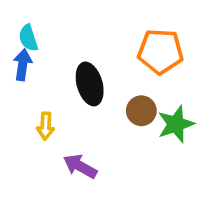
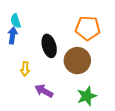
brown circle: (141, 111) -> (77, 61), size x1.6
green star: (176, 124) -> (87, 96), moved

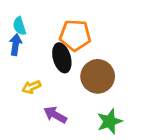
orange pentagon: (88, 28) -> (75, 35), moved
yellow arrow: (25, 69) -> (31, 87), turned 64

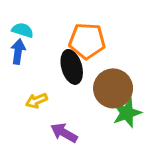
cyan semicircle: (19, 26) -> (23, 30), turned 126
green star: (110, 121) -> (127, 113), moved

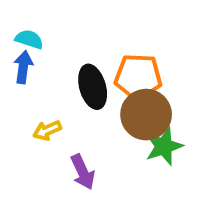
orange pentagon: (87, 41) -> (138, 77), moved
purple arrow: (64, 133) -> (83, 172), turned -144

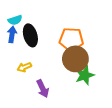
cyan semicircle: (29, 39) -> (15, 20), turned 144
black ellipse: (93, 87) -> (30, 35), moved

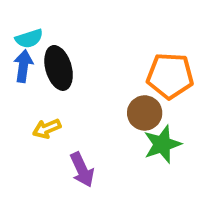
orange pentagon: (71, 39) -> (170, 76), moved
brown circle: (75, 59) -> (145, 113), size x0.7

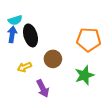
brown circle: (145, 113) -> (53, 59), moved

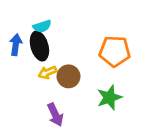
cyan semicircle: (15, 20) -> (42, 26), moved
yellow arrow: (24, 67) -> (47, 72), moved

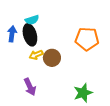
green star: (109, 97) -> (83, 93), moved
purple arrow: (55, 115) -> (30, 87), moved

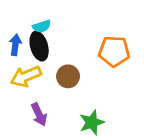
yellow arrow: (36, 55) -> (26, 76), moved, size x1.6
green star: (83, 93) -> (92, 122), moved

